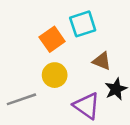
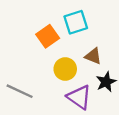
yellow circle: (55, 75) -> (65, 69), moved
gray line: (21, 99) -> (20, 91), turned 44

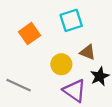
orange square: (48, 36) -> (30, 34), moved

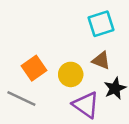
cyan square: (71, 20) -> (101, 24), moved
orange square: (30, 34) -> (34, 68), moved

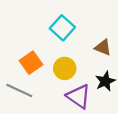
cyan square: (101, 24) -> (62, 28), moved, turned -30
brown triangle: (101, 61) -> (103, 48), moved

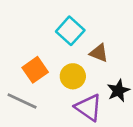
brown triangle: (103, 48) -> (99, 53), moved

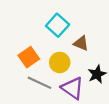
gray line: (22, 101) -> (39, 83), moved

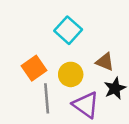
brown triangle: (81, 43) -> (105, 62), moved
gray line: (39, 83) -> (47, 98), turned 60

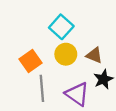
yellow circle: (71, 74) -> (66, 54), moved

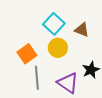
brown triangle: (94, 55) -> (82, 30), moved

